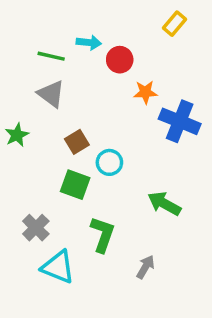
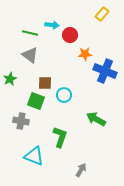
brown square: (77, 142) -> (45, 83), turned 32
green square: (75, 185) -> (36, 101), moved
gray cross: (36, 228) -> (21, 121), moved, turned -35
gray arrow: (145, 267) -> (81, 170), moved

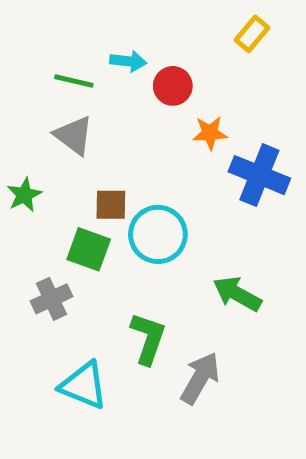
cyan circle: (64, 95) -> (158, 234), size x1.5
gray cross: (21, 121) -> (52, 299), turned -35
gray arrow: (81, 170) -> (200, 378), moved, size x1.5

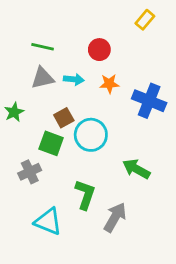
cyan arrow: (128, 61) -> (74, 79), moved
orange star: (210, 133) -> (109, 84), moved
gray triangle: (74, 135) -> (43, 78), turned -50
brown square: (111, 205) -> (64, 118), turned -30

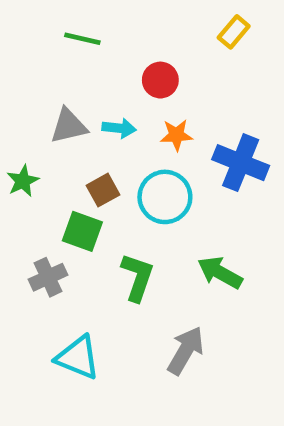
green line: (43, 47) -> (82, 39), moved
cyan circle: (91, 135) -> (165, 197), moved
green L-shape: (85, 195) -> (137, 277), moved

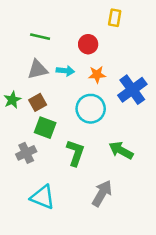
yellow rectangle: (234, 32) -> (115, 18), moved, turned -30
green line: (82, 39) -> (40, 37), moved
blue cross: (241, 163) -> (132, 90), turned 32
brown square: (103, 190) -> (38, 102), moved

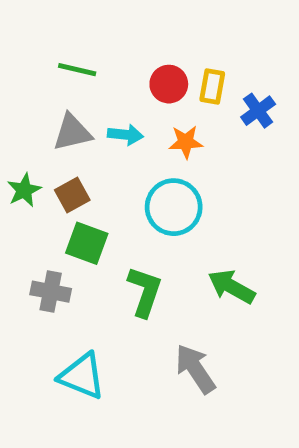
yellow rectangle: (115, 18) -> (212, 86), moved
blue cross: (132, 90) -> (258, 111), moved, size x0.6
gray cross: (26, 153) -> (51, 292), turned 36
gray arrow: (102, 193) -> (195, 369), turned -64

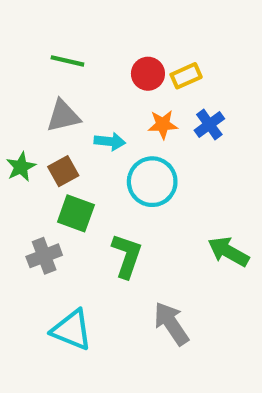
yellow rectangle: (212, 86) -> (186, 76), turned 56
blue cross: (258, 111) -> (209, 125), moved
cyan arrow: (125, 135) -> (110, 141), moved
green arrow: (232, 287) -> (228, 252), moved
gray cross: (51, 292) -> (44, 256), turned -32

